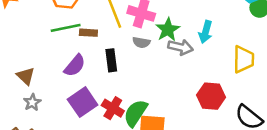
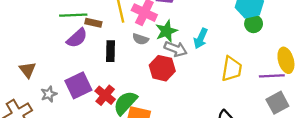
purple semicircle: (75, 66) -> (77, 38), moved
brown triangle: (26, 76) -> (28, 70), moved
red hexagon: (211, 96) -> (162, 68), moved
gray star: (32, 102) -> (49, 94), moved

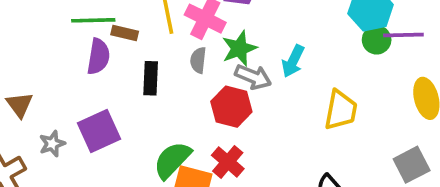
purple semicircle: (77, 38) -> (98, 57), turned -40
gray semicircle: (140, 39) -> (198, 60), turned 77
purple line: (272, 76) -> (403, 35), moved
red cross: (105, 95) -> (228, 162), moved

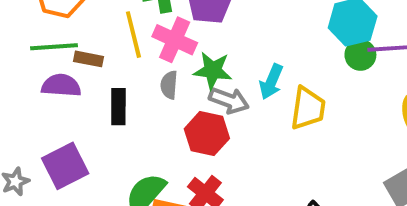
green star: (239, 48) -> (213, 70), turned 30
purple semicircle: (98, 57) -> (61, 85), turned -93
yellow trapezoid: (341, 110) -> (308, 108), moved

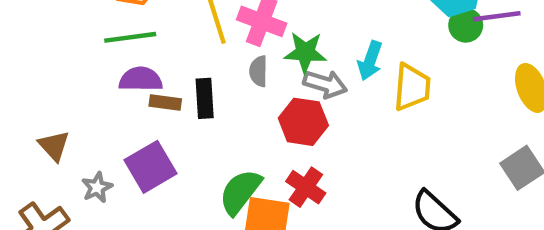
brown rectangle: (88, 59) -> (165, 102), moved

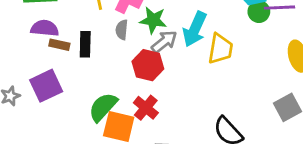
cyan arrow: (370, 61) -> (195, 29), size x1.4
gray arrow: (325, 84) -> (164, 42), turned -60

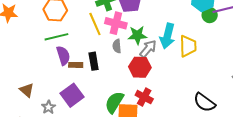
purple semicircle: (45, 28) -> (63, 55), turned 78

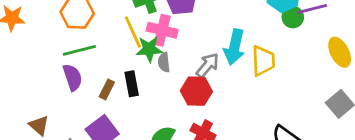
green star: (137, 35) -> (149, 49), moved
purple semicircle: (63, 55) -> (73, 77), moved
brown rectangle: (76, 65) -> (107, 89), turned -64

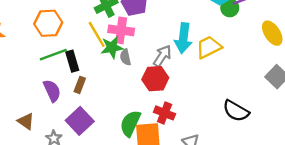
yellow trapezoid: (263, 61) -> (209, 47), turned -108
purple semicircle: (73, 77) -> (52, 91), moved
black rectangle: (132, 84) -> (72, 61), moved

